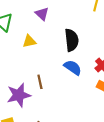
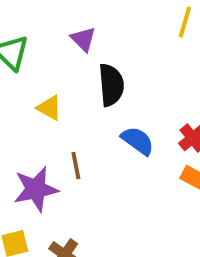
black semicircle: (72, 40) -> (111, 85), moved
yellow triangle: (29, 41) -> (49, 108), moved, turned 40

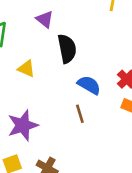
brown line: (76, 166) -> (80, 114), moved

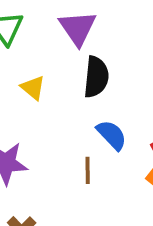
purple triangle: (45, 19) -> (78, 28), size x1.5

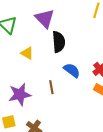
brown line: (88, 170) -> (51, 87), moved

